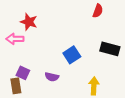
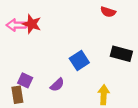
red semicircle: (98, 11) -> (108, 12), turned 88
pink arrow: (15, 39) -> (16, 25), moved
purple semicircle: (52, 77) -> (57, 85), turned -56

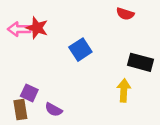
blue square: (79, 60) -> (80, 50), moved
purple semicircle: (57, 85) -> (54, 110), moved, turned 72
yellow arrow: (104, 95) -> (124, 90), moved

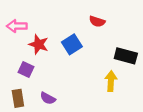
red semicircle: (125, 14) -> (97, 21), moved
red star: (37, 28) -> (39, 44), moved
purple square: (29, 93) -> (26, 70), moved

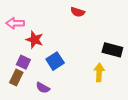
red semicircle: (97, 21) -> (78, 12), moved
blue square: (72, 44) -> (55, 61), moved
brown rectangle: (18, 98) -> (16, 77), moved, turned 35

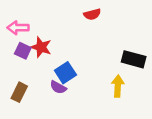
red semicircle: (78, 12) -> (92, 14), turned -32
purple square: (23, 62) -> (23, 51), moved
purple semicircle: (43, 88) -> (58, 87), moved

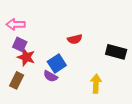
red semicircle: (92, 14) -> (75, 39), moved
red star: (41, 47) -> (26, 57), moved
yellow arrow: (118, 86) -> (96, 84), moved

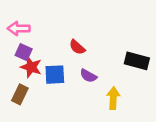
red semicircle: (75, 39) -> (77, 47), moved, turned 56
blue square: (57, 63) -> (55, 75), moved, turned 30
purple semicircle: (50, 76) -> (88, 76), moved

